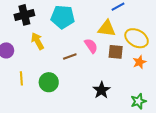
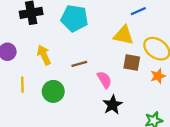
yellow arrow: (37, 41) -> (44, 55), moved
pink semicircle: (91, 46) -> (104, 80), moved

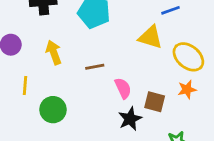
brown square: (132, 62) -> (155, 102), moved
green circle: (53, 91) -> (53, 110), moved

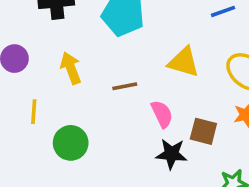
yellow triangle: (150, 37) -> (184, 62), moved
black star: (130, 119) -> (171, 154), turned 30

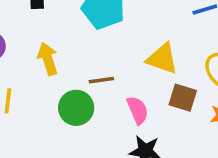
brown square: (203, 131) -> (183, 98), moved
green circle: (71, 143) -> (76, 108), moved

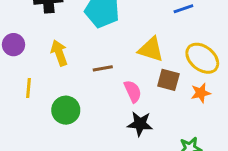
green circle: (76, 108) -> (66, 110), moved

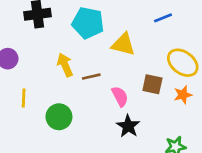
yellow triangle: (151, 49) -> (123, 44), moved
yellow arrow: (59, 53) -> (65, 65), moved
black star: (140, 124) -> (128, 126), turned 30

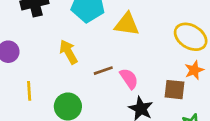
brown line: (91, 77) -> (103, 71), moved
brown square: (152, 84) -> (175, 90), moved

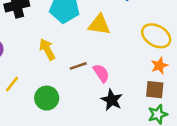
brown square: (175, 90) -> (155, 90), moved
yellow line: (29, 91) -> (12, 84), turned 42

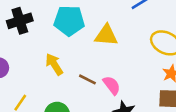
brown line: (78, 66) -> (87, 79), turned 49

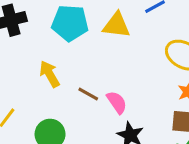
yellow triangle: (106, 35) -> (116, 25), moved

